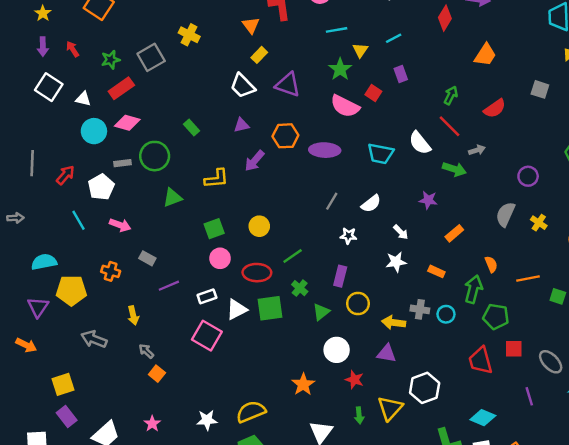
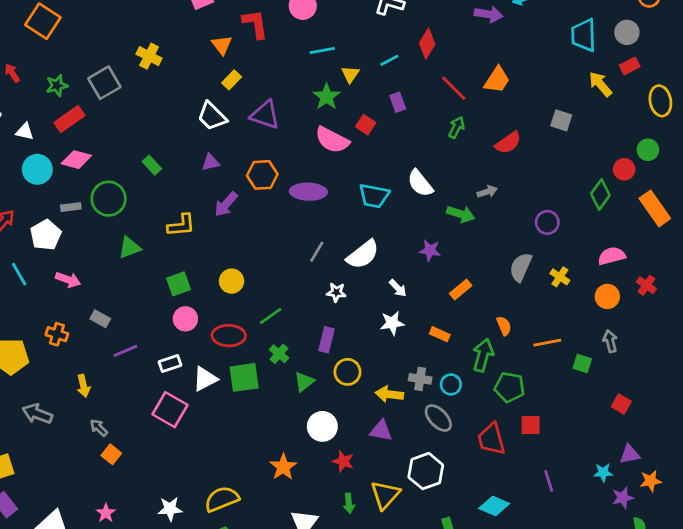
red diamond: (445, 18) -> (427, 44), moved
red line: (450, 126) -> (454, 88), moved
white semicircle: (371, 204) -> (363, 255), size x1.4
gray ellipse: (551, 362) -> (438, 418), moved

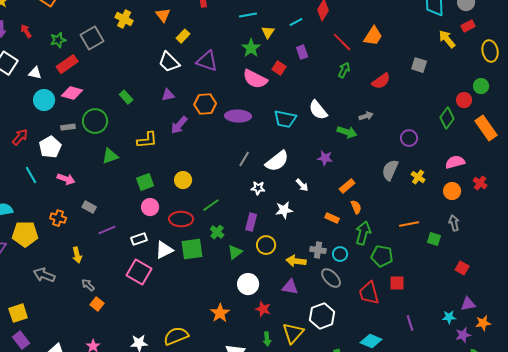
orange triangle: (222, 45) -> (163, 15), moved
white star: (392, 323) -> (284, 210), moved
orange semicircle: (504, 326) -> (356, 207), moved

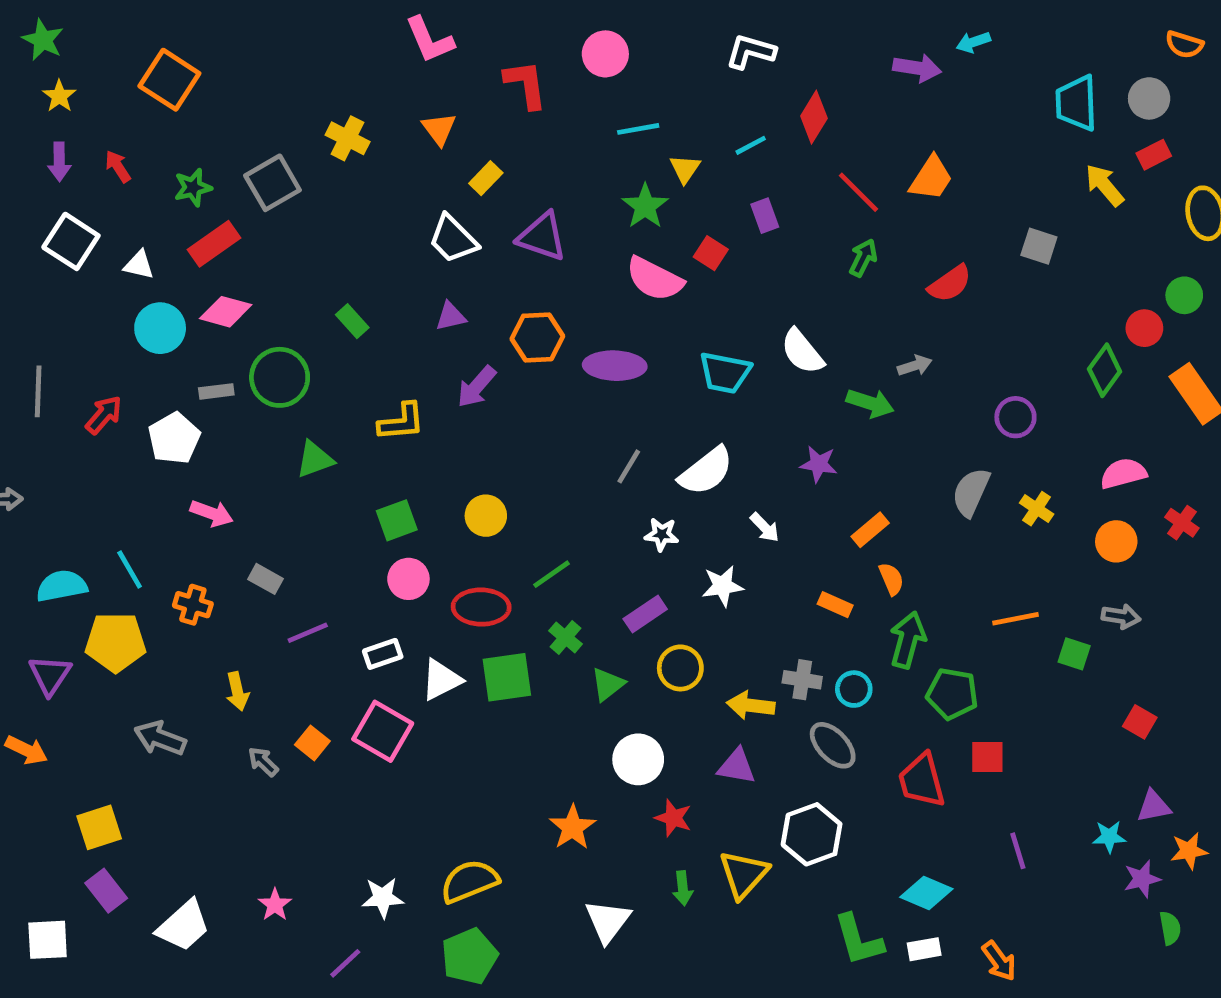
cyan line: (31, 175) -> (130, 570), moved
purple rectangle: (251, 222) -> (645, 614), turned 42
gray arrow: (454, 223) -> (1121, 616), turned 112
orange square: (97, 304) -> (312, 743), moved

